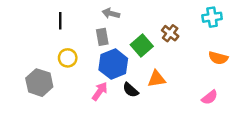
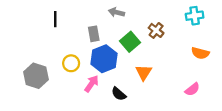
gray arrow: (111, 13) -> (116, 12), moved
yellow circle: (68, 58) -> (71, 63), moved
orange triangle: (157, 79) -> (144, 72), turned -48
black semicircle: (131, 90) -> (119, 94), moved

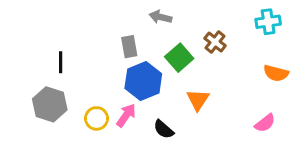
black line: (55, 19) -> (61, 62), moved
yellow circle: (71, 63) -> (97, 118), moved

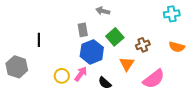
brown cross: (215, 42) -> (143, 45), moved, turned 32
gray hexagon: (50, 104) -> (17, 67), moved
pink semicircle: (265, 123) -> (154, 79), moved, size x1.6

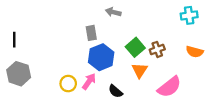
green square: (115, 37) -> (135, 47), moved
black line: (39, 40) -> (14, 40), moved

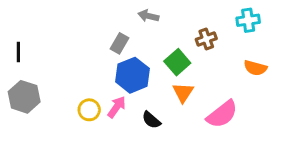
gray rectangle: (91, 33) -> (120, 43), turned 40
brown cross: (157, 49) -> (206, 39), moved

